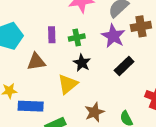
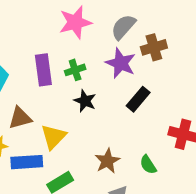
purple rectangle: (52, 35) -> (43, 70), size x1.5
brown triangle: (36, 62) -> (20, 118), moved
yellow triangle: (68, 84) -> (53, 137), moved

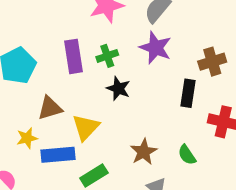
brown cross: (154, 47) -> (212, 62), moved
black rectangle: (138, 99) -> (188, 93), moved, turned -30

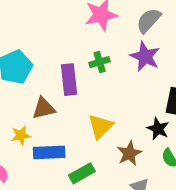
purple rectangle: (74, 56) -> (69, 80), moved
black star: (118, 88) -> (158, 129), moved
yellow triangle: (86, 127) -> (100, 126), moved

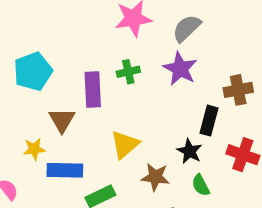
brown triangle: (44, 108) -> (62, 120), turned -50
brown star: (129, 153) -> (155, 177), turned 30

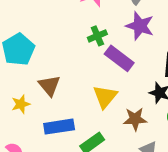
purple rectangle: (93, 89) -> (119, 58), moved, turned -40
yellow star: (34, 149) -> (21, 104), moved

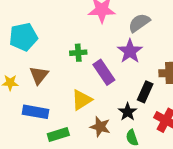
green cross: (97, 36) -> (78, 53), moved

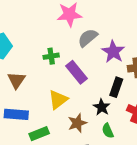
gray semicircle: (139, 23) -> (88, 38), moved
purple star: (130, 51) -> (113, 52), moved
brown star: (100, 127) -> (77, 123), turned -30

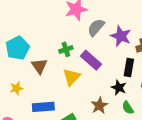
brown triangle: (16, 80) -> (39, 66), moved
yellow triangle: (58, 100) -> (72, 77), moved

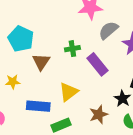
cyan pentagon: (18, 48) -> (21, 39), turned -30
yellow triangle: (72, 77) -> (69, 92), moved

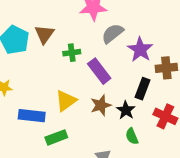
brown triangle: (41, 62) -> (44, 34), moved
brown star: (99, 114) -> (101, 105), moved

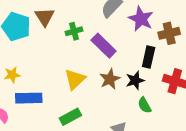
black star: (126, 110) -> (135, 80), turned 30
blue rectangle: (32, 116) -> (29, 98), moved

